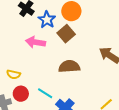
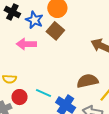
brown semicircle: (69, 66) -> (87, 81), moved

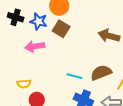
cyan line: (44, 93) -> (74, 76), moved

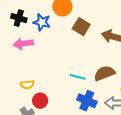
brown square: (61, 29) -> (81, 27), moved
pink arrow: (35, 46) -> (23, 44), moved

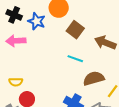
cyan line: (78, 77) -> (75, 59), moved

